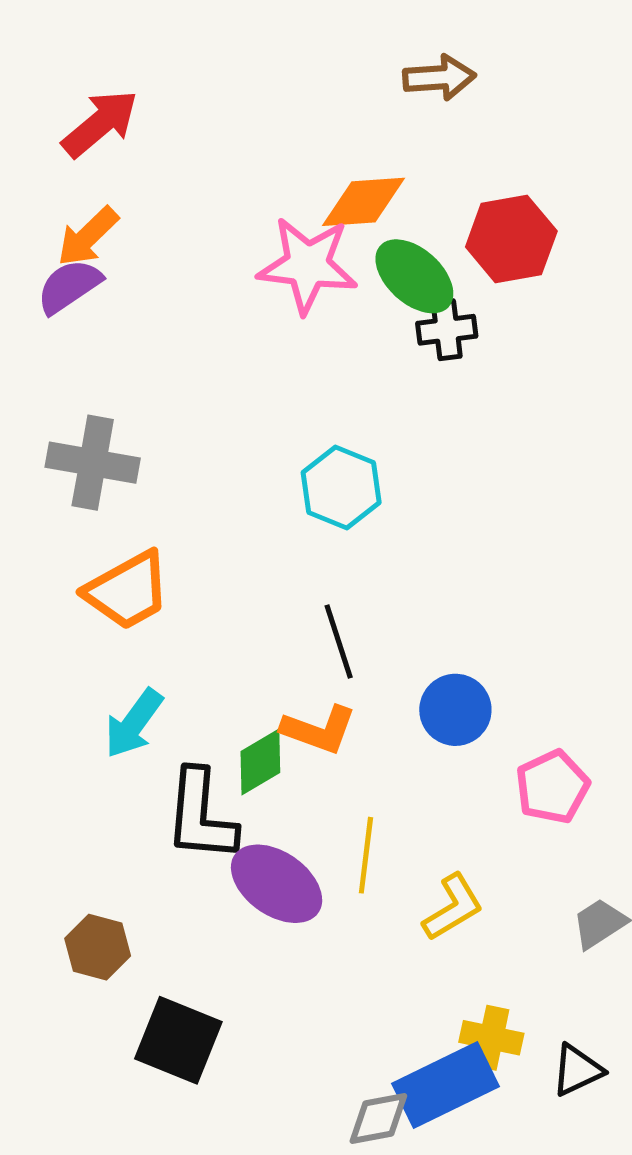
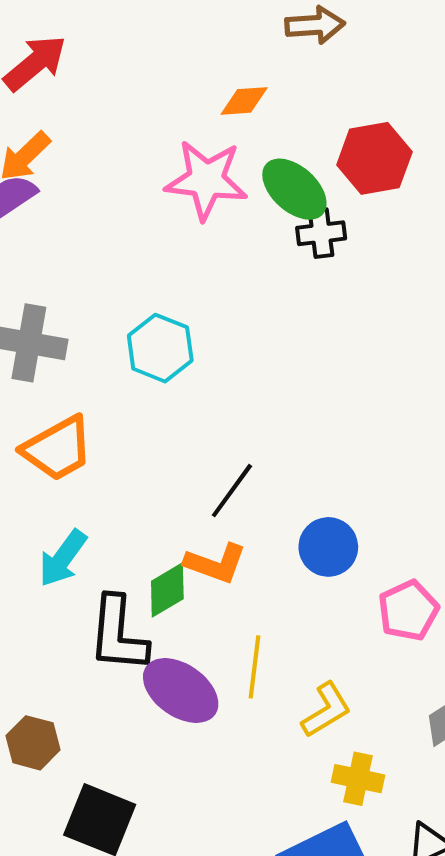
orange diamond: (363, 202) -> (244, 101), moved, size x0.7
cyan hexagon: (341, 487) -> (160, 348), moved
black line: (339, 642) -> (232, 491), turned 54
yellow cross: (491, 1038) -> (358, 779), moved

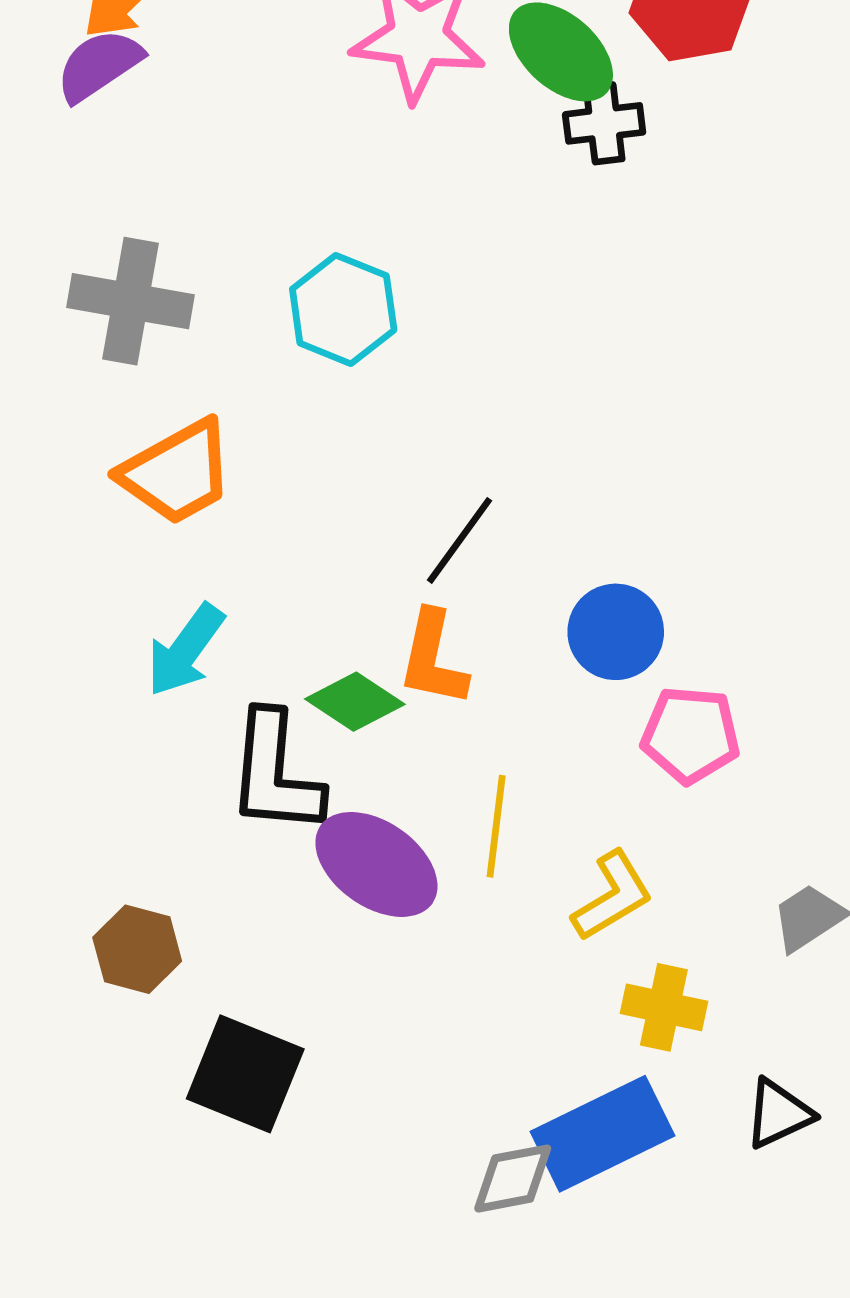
orange L-shape: (216, 563) -> (433, 658), turned 82
green diamond: (167, 590) -> (355, 702), turned 64
pink pentagon: (408, 611) -> (691, 735), moved, turned 30

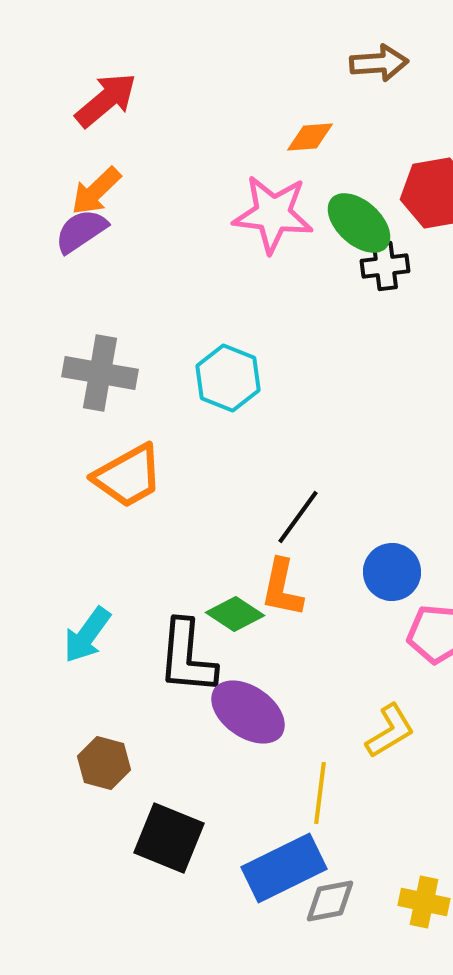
cyan arrow: (185, 650) -> (87, 635), moved
yellow line: (496, 826) -> (320, 793), moved
yellow cross: (664, 1007) -> (424, 902), moved
blue rectangle: (602, 1134) -> (284, 868), moved

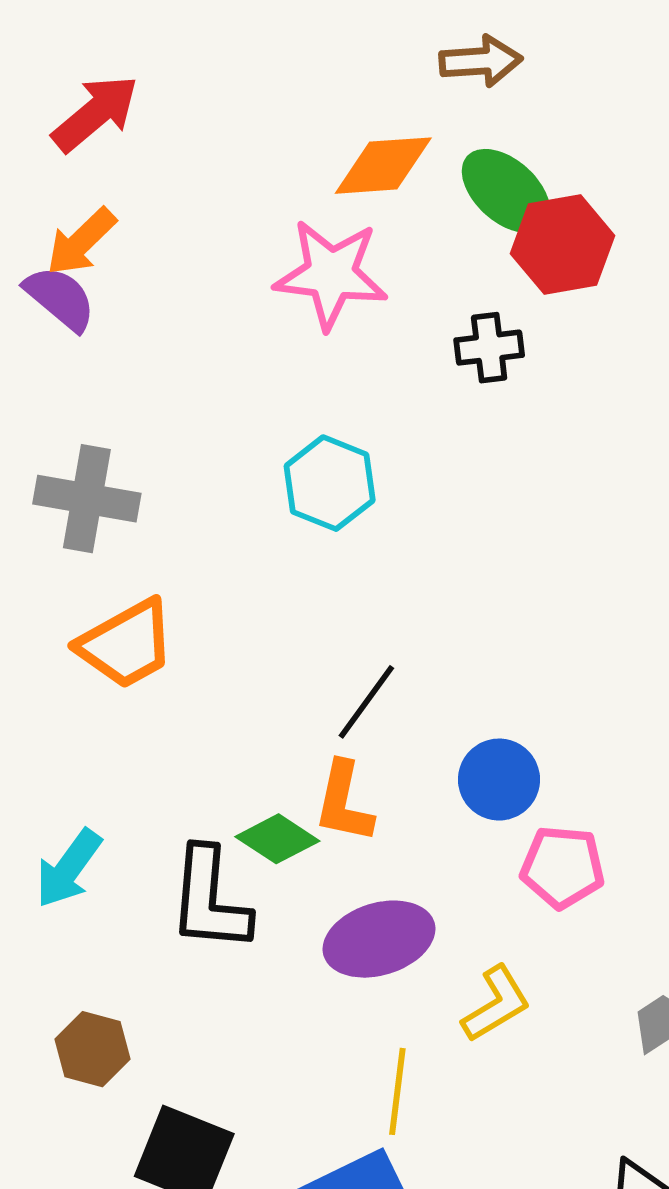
orange diamond: (310, 137) -> (383, 166), size x1.5
green ellipse: (359, 223) -> (506, 191), moved
purple semicircle: (81, 231) -> (60, 298), turned 74
cyan hexagon: (228, 378) -> (330, 483), moved
purple ellipse: (248, 712) -> (379, 939), moved, turned -52

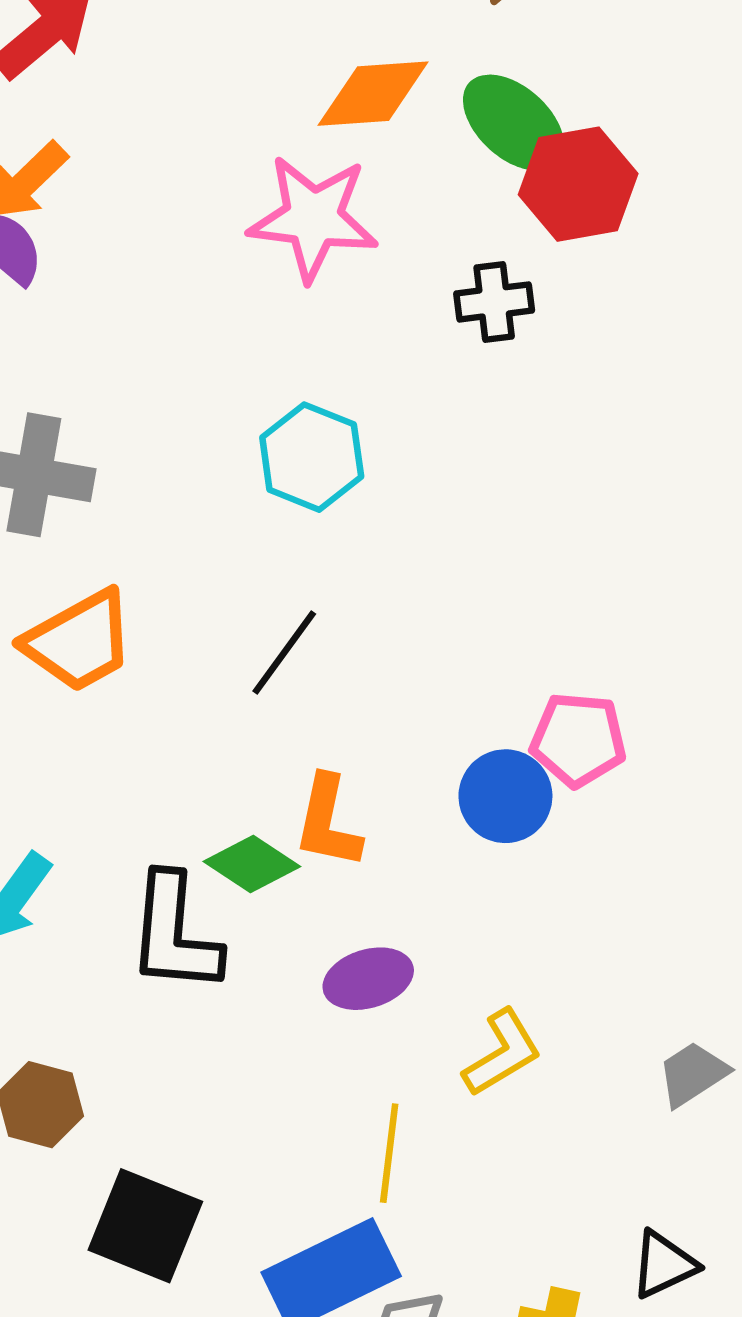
black line: (366, 702) -> (284, 652), moved
pink pentagon: (563, 867) -> (578, 740), moved
purple ellipse: (379, 939) -> (368, 979), size x0.7

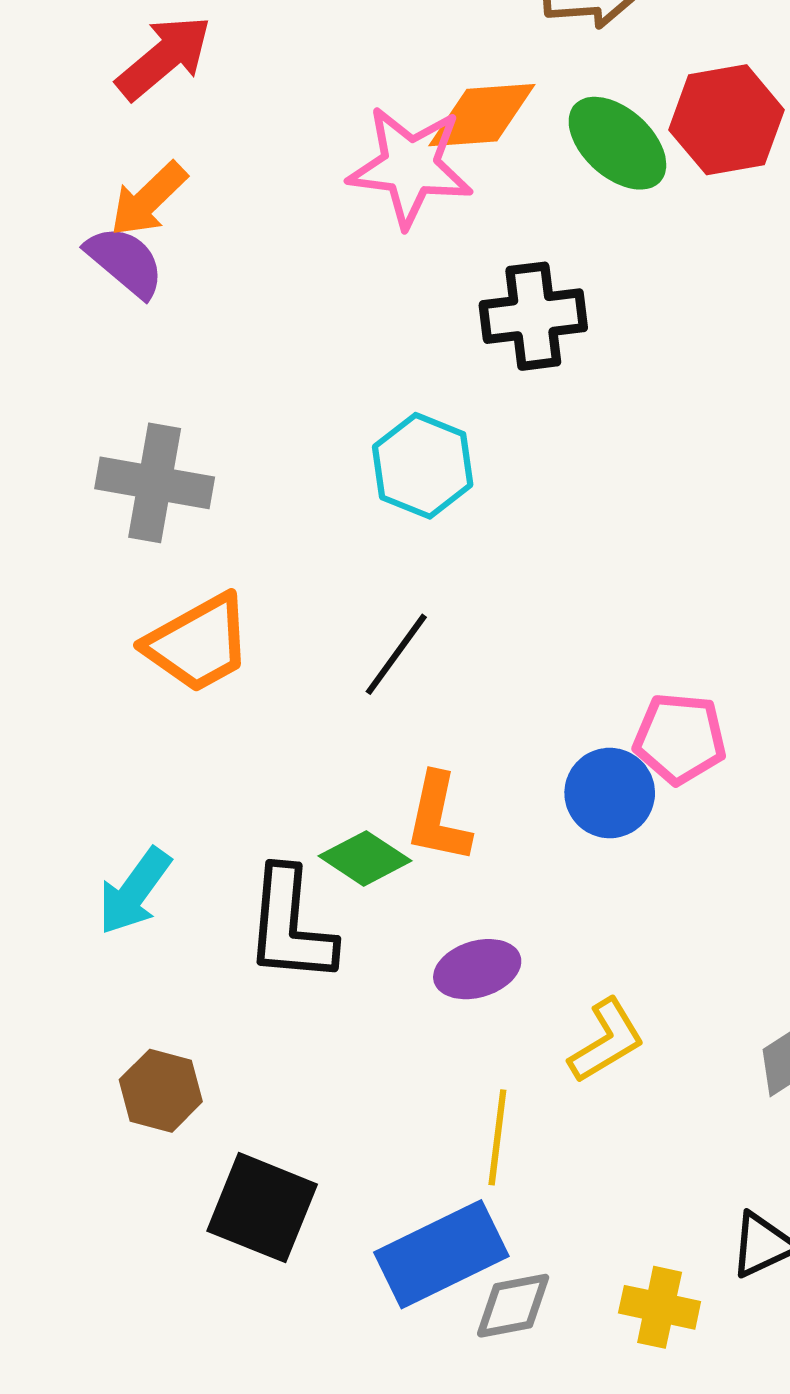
red hexagon: (578, 184) -> (727, 120), moved
pink star: (313, 218) -> (410, 167), moved
black cross: (494, 302) -> (533, 316), moved, size x1.4

